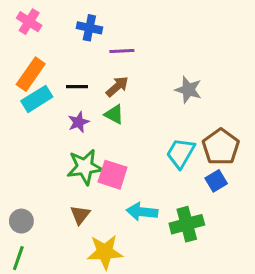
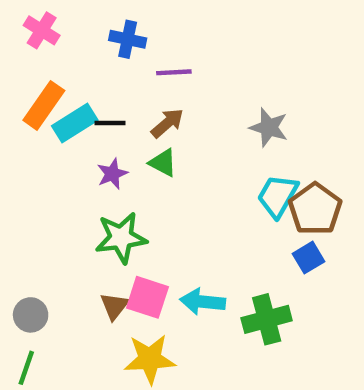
cyan rectangle: (37, 99) -> (75, 123), moved
cyan trapezoid: (181, 153) -> (278, 196), moved
pink square: (113, 175) -> (147, 297), moved

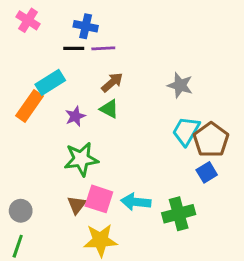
purple line: (174, 72) -> (103, 48), moved
orange rectangle: (44, 105) -> (30, 106), moved
black line: (110, 123) -> (74, 48), moved

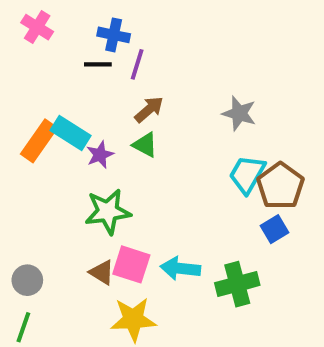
purple line: (103, 48) -> (137, 64), turned -70
cyan rectangle: (50, 82) -> (70, 133), moved, turned 64
brown triangle: (77, 205) -> (102, 272), turned -36

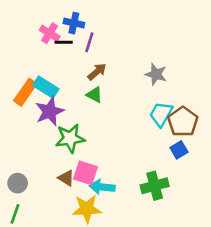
pink cross: (37, 27) -> (50, 33), moved
purple star: (100, 155) -> (50, 111), moved, size x1.6
cyan arrow: (180, 268) -> (102, 187), moved

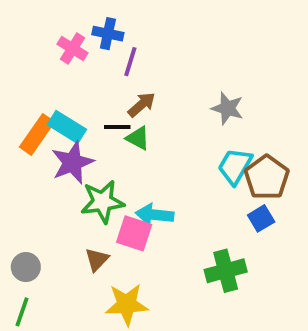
black line: (64, 42) -> (117, 127), moved
pink square: (85, 173) -> (134, 233), moved
brown triangle: (66, 178) -> (97, 260), turned 42
cyan arrow: (102, 187) -> (155, 215), moved

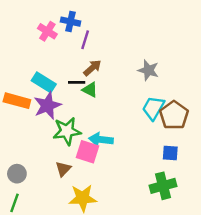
orange rectangle: (37, 134) -> (17, 101), moved, turned 70
blue square: (261, 218) -> (170, 153), moved, turned 35
green cross: (226, 271) -> (163, 186), moved

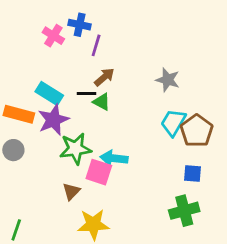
gray circle: (17, 174) -> (13, 150), moved

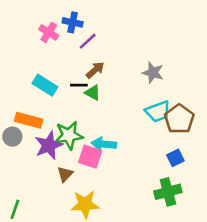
purple line: (96, 45) -> (88, 41), turned 30
orange rectangle: (19, 114) -> (29, 120), moved
purple star: (53, 120) -> (49, 145), moved
cyan trapezoid: (173, 123) -> (158, 111), turned -140
blue square: (193, 173) -> (175, 158), turned -30

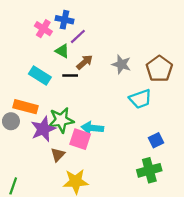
gray star: (153, 73) -> (121, 64), moved
green triangle: (93, 93) -> (62, 51), moved
brown pentagon: (179, 119) -> (159, 69), moved

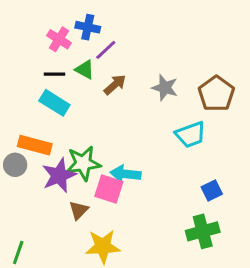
black line: (70, 75) -> (54, 74), moved

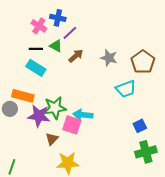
purple star: (59, 175) -> (39, 116), turned 30
green cross: (203, 231) -> (146, 152), moved

